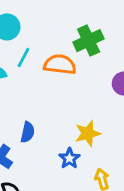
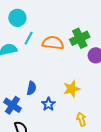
green cross: (89, 41) -> (80, 38), moved
blue star: (69, 158) -> (48, 104), moved

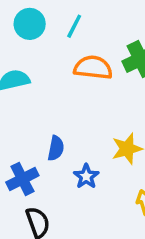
cyan line: (29, 38) -> (74, 26), moved
blue cross: (12, 105) -> (22, 179), turned 30

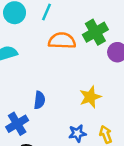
blue star: (86, 176) -> (77, 133), moved, turned 30

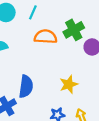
blue semicircle: (39, 100) -> (26, 86), size x1.5

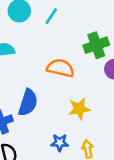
orange semicircle: (46, 37) -> (60, 68), moved

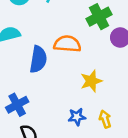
blue semicircle: (28, 103) -> (38, 59), moved

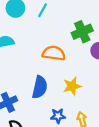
blue semicircle: (38, 59) -> (40, 87), moved

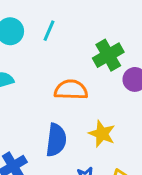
yellow star: (72, 86) -> (102, 134), turned -30

